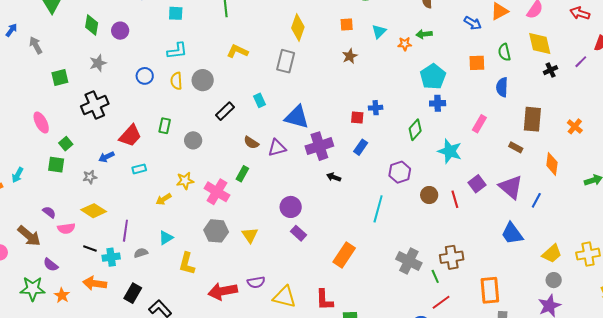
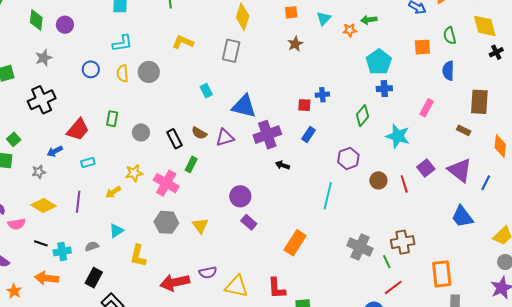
black rectangle: (225, 111) -> (175, 139), moved, turned -72
purple line: (125, 231) -> (78, 202), moved
black rectangle: (133, 293) -> (94, 278), moved

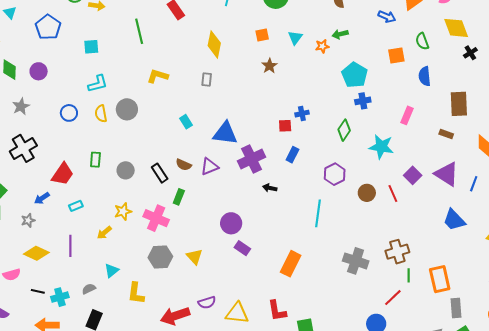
gray rectangle: (231, 51) -> (207, 80), size x0.6
green line: (387, 262) -> (409, 275), moved, turned 32

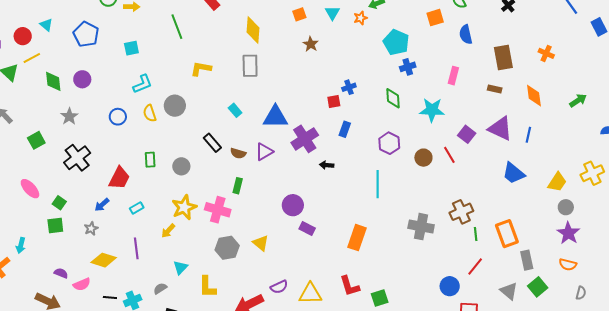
gray rectangle: (207, 80) -> (250, 66), size x1.6
green diamond: (344, 130) -> (393, 98), turned -30
black rectangle: (160, 173) -> (212, 143), moved
yellow star: (123, 211) -> (184, 207), size x1.4
red line: (393, 298) -> (475, 266), moved

